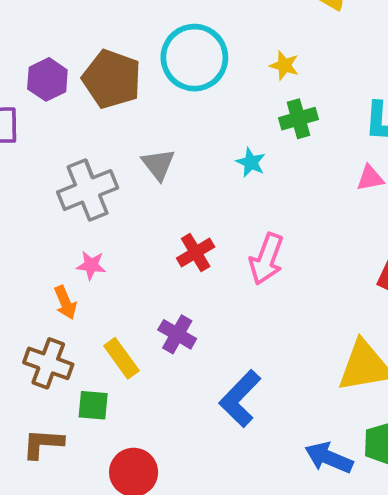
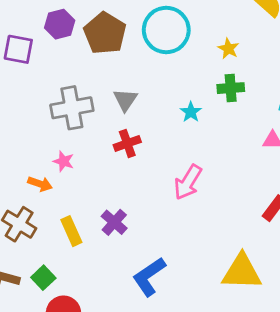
red cross: (196, 252) -> (127, 143), moved
orange arrow: (65, 303) -> (40, 184), turned -60
green square: (93, 405) -> (43, 278), moved, turned 30

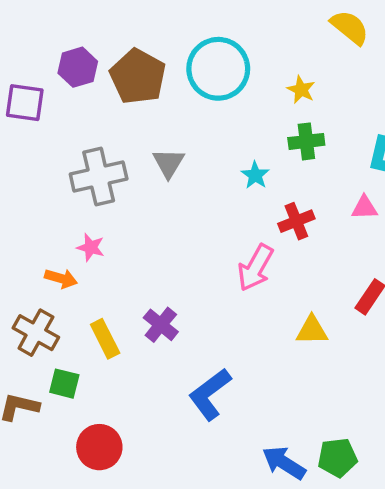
red cross: (127, 143) -> (296, 221), moved
yellow triangle: (242, 272) -> (312, 330), moved, size x0.6
green square: (43, 278) -> (64, 384), moved, turned -30

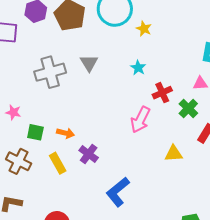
yellow star: (301, 90) -> (144, 29), moved
green cross: (306, 141) -> (188, 108), moved, turned -36
pink star: (91, 247) -> (13, 112), moved
orange arrow: (61, 278) -> (65, 133), moved
green square: (64, 384) -> (35, 132), moved

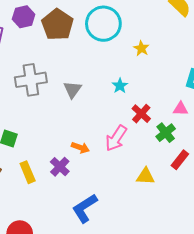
yellow star: (144, 29) -> (141, 48), moved
gray triangle: (89, 63) -> (73, 90), moved
red cross: (162, 93) -> (141, 114), turned -30
orange arrow: (65, 133) -> (80, 148), moved

